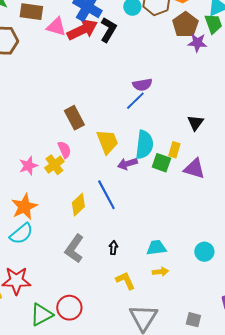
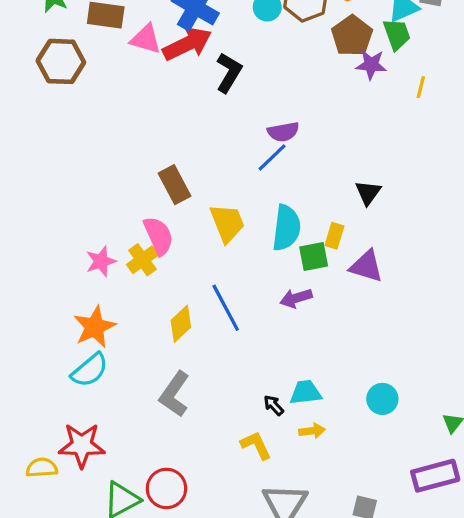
black L-shape: (108, 30) -> (229, 73), moved
pink semicircle: (64, 150) -> (158, 236), size x1.4
green square: (161, 163) -> (314, 257), turned -30
purple arrow: (127, 164) -> (296, 298), moved
black arrow: (113, 248) -> (274, 405), moved, turned -48

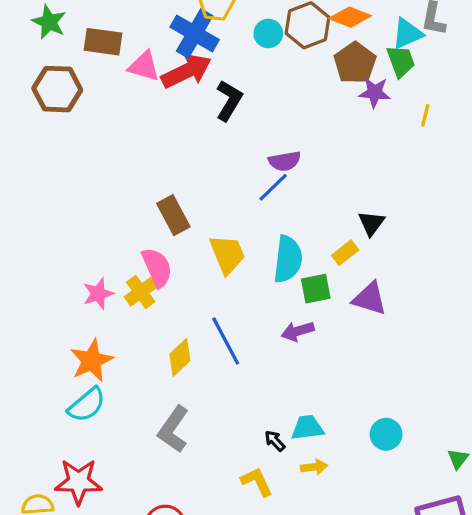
yellow rectangle: (334, 236) -> (345, 253), moved, turned 35

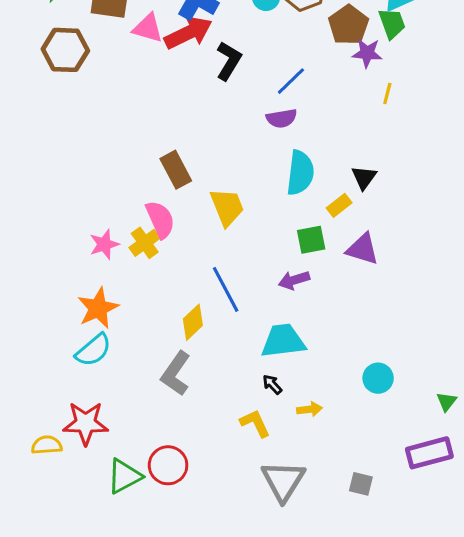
yellow line: (425, 115) -> (387, 93), moved
blue line: (273, 187) -> (291, 81), moved
cyan semicircle: (288, 259) -> (300, 173), moved
yellow diamond: (180, 357) -> (193, 322), moved
cyan trapezoid: (308, 428) -> (283, 341), moved, size x1.4

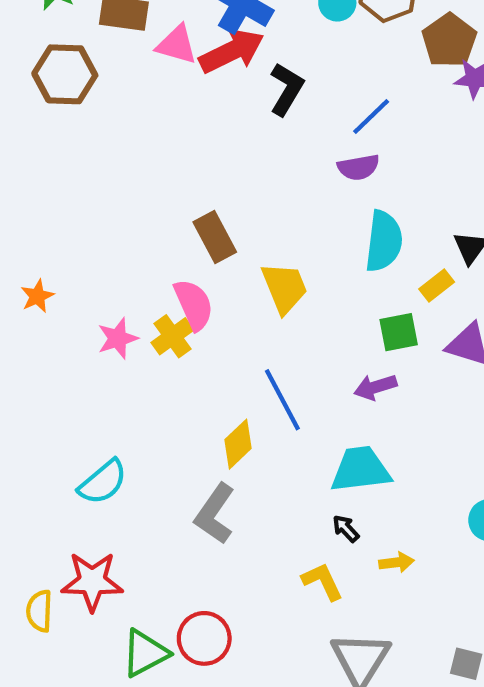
orange star: (98, 308) -> (37, 296), moved, size x0.6
yellow semicircle: (47, 445) -> (39, 611), turned -84

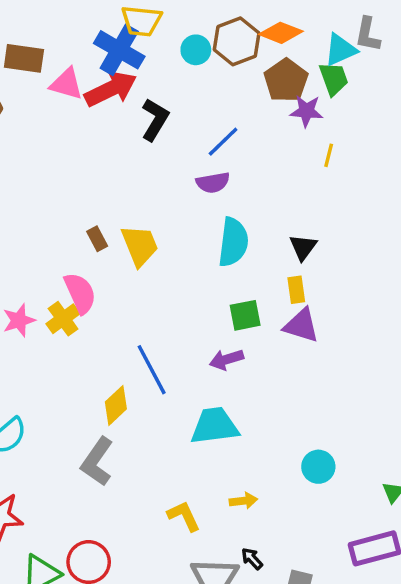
brown rectangle: (215, 237) -> (97, 239), size x0.6
yellow rectangle: (437, 286) -> (296, 290), moved, turned -60
yellow trapezoid: (284, 288) -> (140, 246), moved
black arrow: (346, 529) -> (252, 559), moved

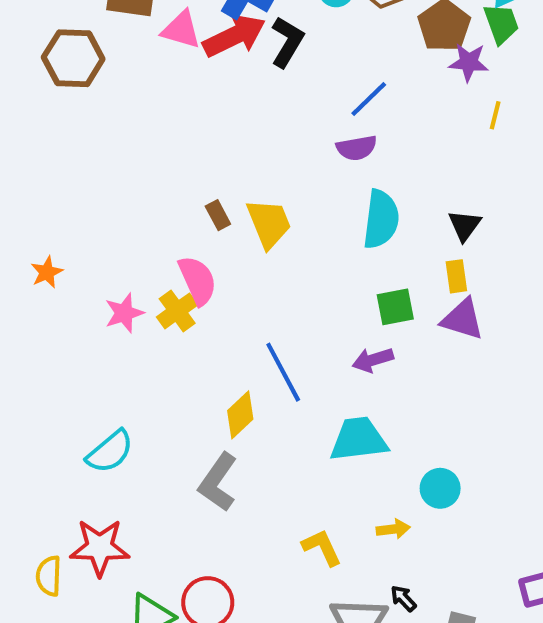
black L-shape: (155, 120) -> (287, 42), moved
cyan circle: (318, 467) -> (440, 488), moved

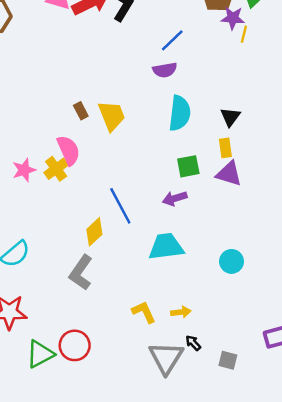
yellow line: (495, 115) -> (244, 34), moved
cyan circle: (440, 488) -> (232, 261), moved
yellow arrow: (393, 529) -> (181, 312), moved

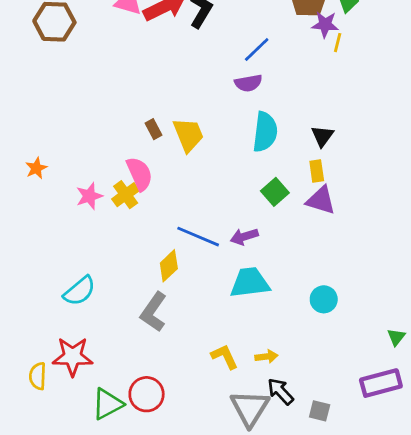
green square: (188, 166) -> (275, 192), turned -30
purple arrow: (175, 198) -> (244, 237), moved
blue line: (120, 206) -> (198, 237), turned -39
black arrow: (193, 343) -> (280, 391), size x1.5

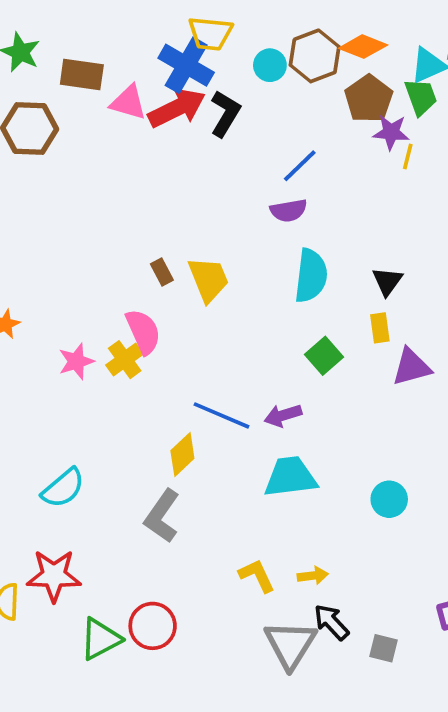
purple triangle: (321, 200) -> (412, 367), moved, turned -32

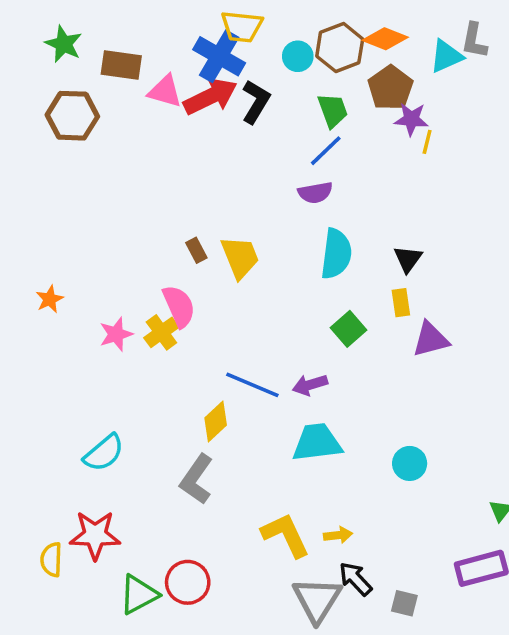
green trapezoid: (421, 97) -> (333, 110), moved
yellow L-shape: (257, 576) -> (286, 535), size x1.4

